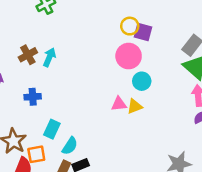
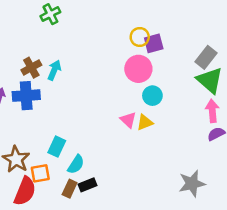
purple square: (143, 32) -> (154, 43), turned -30
blue cross: (33, 97) -> (26, 96), moved, size x1.5
pink triangle: (119, 104) -> (128, 120), turned 49

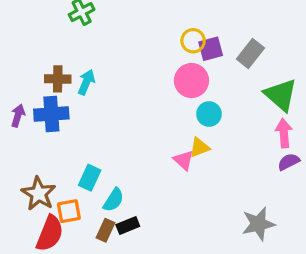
gray rectangle: (206, 57) -> (250, 53), moved
brown cross: (31, 68) -> (58, 79), turned 30
pink triangle: (128, 120) -> (184, 160), moved

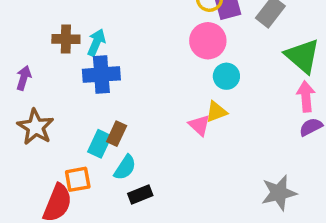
blue cross: (51, 114) -> (101, 75), moved
brown star: (39, 194) -> (35, 127), moved
brown rectangle: (105, 230) -> (117, 134), moved

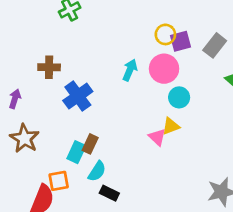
cyan arrow: (96, 42) -> (130, 70), moved
blue cross: (101, 75) -> (78, 96), turned -32
black rectangle: (140, 195) -> (109, 193), turned 48

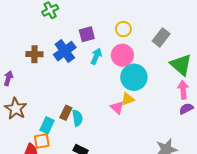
purple square: (180, 41) -> (87, 34), moved
blue cross: (78, 96) -> (65, 51), moved
cyan circle: (179, 97) -> (134, 77), size x1.6
cyan rectangle: (76, 152) -> (47, 125), moved
cyan semicircle: (97, 171) -> (77, 118), moved, turned -42

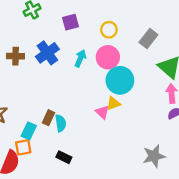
purple square: (87, 34) -> (70, 22), moved

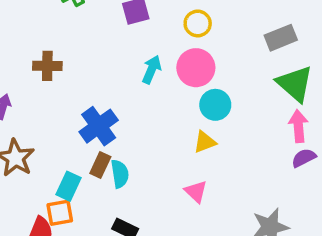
gray rectangle: (148, 39) -> (281, 38), moved, turned 30
blue cross: (47, 53) -> (99, 126), moved
cyan circle: (120, 80) -> (215, 105), size x0.7
pink triangle: (102, 112) -> (196, 192), moved

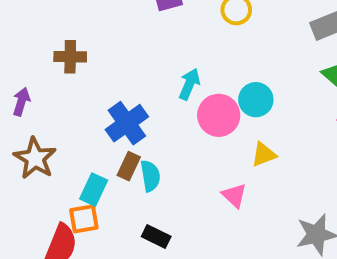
pink circle: (196, 68) -> (219, 115), moved
cyan arrow: (152, 69) -> (189, 84), moved
yellow triangle: (205, 142) -> (264, 154), moved

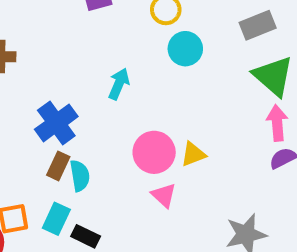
cyan circle: (256, 100) -> (185, 49), moved
pink circle: (219, 115) -> (154, 152), moved
cyan rectangle: (94, 190) -> (56, 219), moved

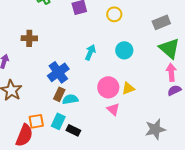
cyan circle: (185, 49) -> (124, 50), moved
cyan semicircle: (80, 176) -> (70, 99), turned -91

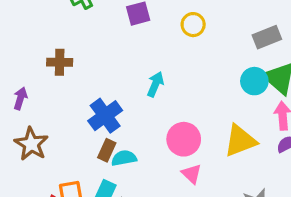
cyan circle: (124, 50) -> (254, 81), moved
yellow triangle: (128, 88) -> (240, 141), moved, size x1.6

